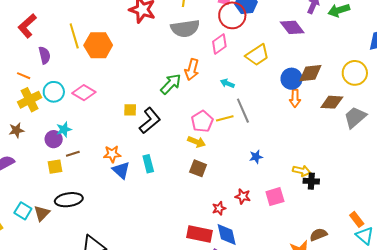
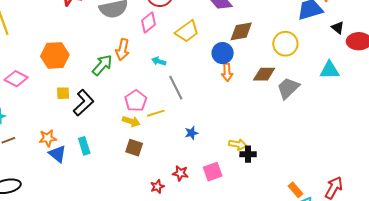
orange hexagon: (98, 45) -> (55, 55), moved
brown diamond: (310, 73) -> (241, 31), moved
yellow line: (225, 118) -> (156, 113), moved

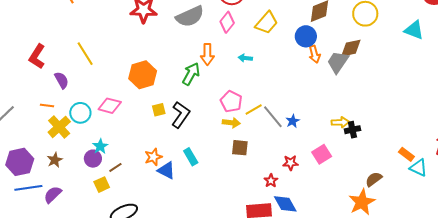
cyan triangle: (330, 70) -> (414, 30), turned 35
gray line: (176, 88) -> (273, 117), moved
gray trapezoid: (288, 88) -> (338, 62), moved

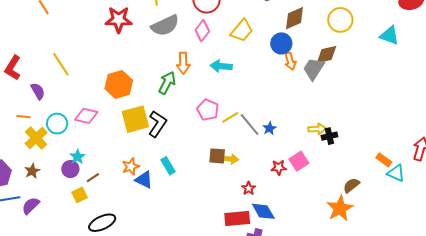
cyan arrow: (245, 58) -> (221, 66), size x1.5
yellow square: (159, 110) -> (135, 119), size x2.0
yellow arrow: (231, 123) -> (230, 159), moved
red star: (291, 163) -> (279, 167), moved

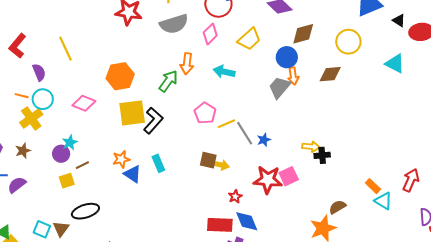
gray trapezoid: (314, 69) -> (280, 87), moved
cyan circle: (57, 124) -> (43, 99), moved
red star: (279, 167) -> (268, 180), size x1.8

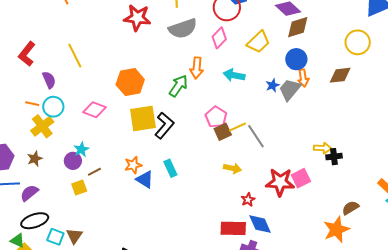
brown diamond: (303, 34) -> (298, 27), moved
blue star: (264, 140) -> (273, 85), moved
brown square: (208, 160) -> (223, 132), moved, turned -36
black ellipse: (85, 211) -> (35, 221), moved

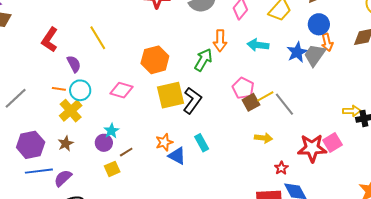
blue star: (273, 85) -> (297, 52), size x1.5

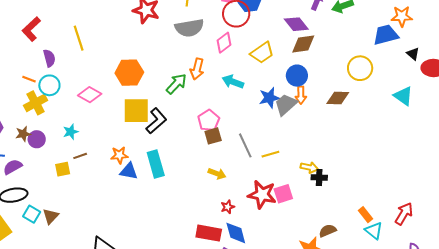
yellow line: (265, 96) -> (270, 154), moved
purple circle: (104, 143) -> (37, 139), moved
cyan rectangle: (202, 143) -> (156, 164), size x1.5
blue triangle: (177, 156) -> (129, 171), turned -30

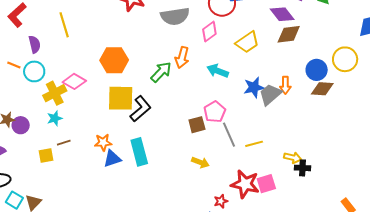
blue circle: (297, 76) -> (317, 70), moved
yellow cross: (36, 103) -> (55, 93), moved
pink pentagon: (209, 120) -> (215, 112), moved
blue triangle: (129, 171) -> (112, 159), turned -30
red star: (228, 207) -> (221, 201), moved

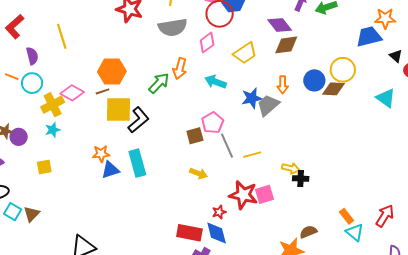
orange arrow: (285, 85) -> (283, 85), moved
brown diamond: (322, 89) -> (333, 89), moved
brown line: (64, 143) -> (103, 91), moved

